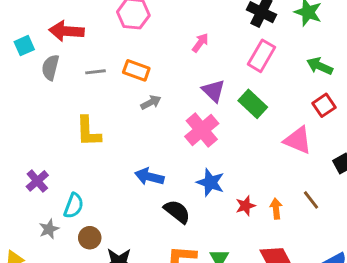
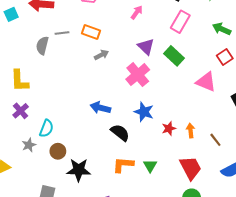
gray semicircle: (50, 67) -> (42, 46), moved
yellow L-shape: (88, 131) -> (20, 81), moved
brown line: (311, 200) -> (215, 140), moved

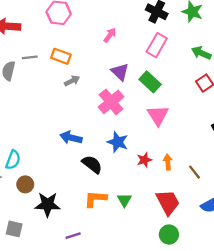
pink triangle: (206, 82) -> (158, 115), moved, turned 35

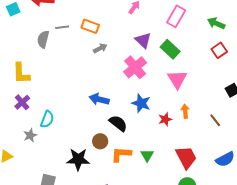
orange arrow: (168, 162) -> (185, 111), moved
brown line: (195, 172) -> (215, 120), moved
brown circle: (25, 184) -> (100, 141), moved

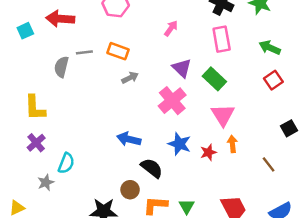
pink rectangle: (176, 16) -> (222, 39), turned -40
orange arrow: (185, 111) -> (232, 144), moved
red star: (165, 119) -> (208, 152), moved

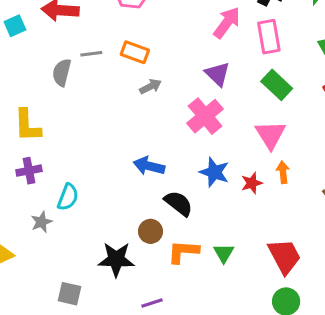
pink arrow: (171, 28) -> (227, 23), moved, size x1.5
green rectangle: (214, 79) -> (277, 85), moved
purple cross: (36, 143) -> (29, 171), turned 30

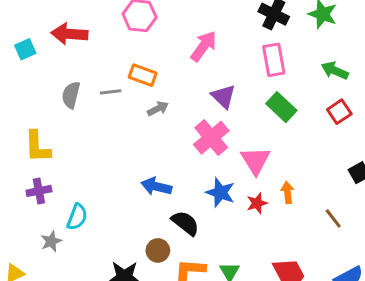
pink arrow: (227, 23) -> (204, 46), moved
gray line: (91, 54) -> (111, 92), moved
pink triangle: (270, 135) -> (255, 160), moved

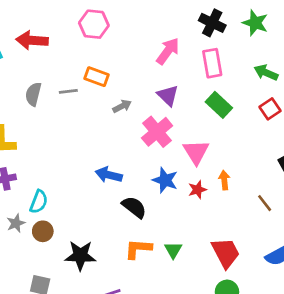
pink arrow: (204, 46) -> (168, 51), moved
gray arrow: (158, 109) -> (122, 106), moved
brown circle: (158, 250) -> (43, 231), moved

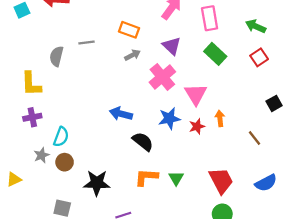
orange rectangle: (97, 77) -> (129, 30), moved
gray semicircle: (33, 94) -> (56, 56), moved
blue star: (165, 180) -> (169, 118), turned -30

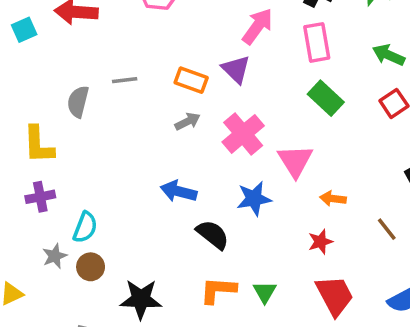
orange rectangle: (129, 30) -> (191, 80), moved
purple triangle: (172, 46) -> (236, 69), moved
gray arrow: (132, 55) -> (188, 121), moved
orange arrow: (220, 118) -> (333, 199), turned -77
red star: (197, 126) -> (320, 242), moved

